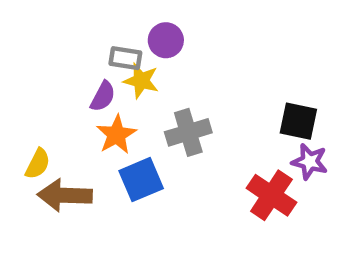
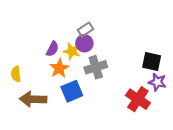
purple circle: (166, 40) -> (84, 43), moved
gray rectangle: (125, 58) -> (86, 30), moved, turned -42
yellow star: (141, 81) -> (72, 51), moved
yellow semicircle: (38, 164) -> (16, 74), moved, turned 147

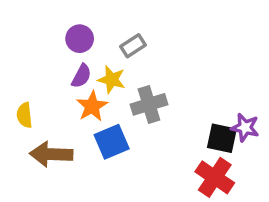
purple circle: (84, 43) -> (80, 39), moved
black square: (152, 62) -> (222, 138), moved
red cross: (138, 99) -> (215, 177), moved

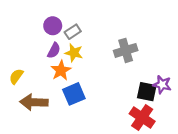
gray rectangle: (133, 46) -> (73, 32), moved
gray cross: (149, 104) -> (126, 50), moved
yellow semicircle: (24, 115) -> (16, 76), turned 42

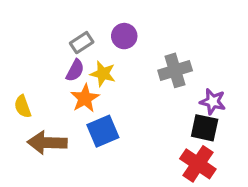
purple circle: (53, 26) -> (124, 36), moved
gray rectangle: (73, 32) -> (82, 43), moved
yellow semicircle: (16, 76) -> (23, 107), turned -56
purple star: (162, 85) -> (213, 102), moved

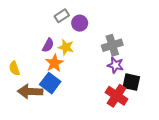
gray rectangle: (82, 43) -> (62, 16), moved
purple star: (213, 102) -> (115, 65), moved
blue square: (103, 131) -> (50, 83), moved, turned -30
red cross: (198, 164) -> (117, 96), moved

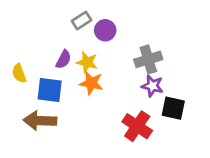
orange star: (54, 63) -> (91, 83), moved, turned -30
yellow semicircle: (14, 68) -> (19, 73), moved
blue square: (50, 83) -> (50, 90), moved, turned -30
red cross: (117, 96) -> (137, 126), moved

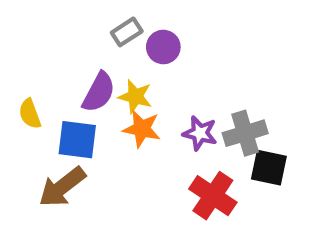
purple semicircle: (64, 59) -> (99, 92), size x1.4
gray cross: (148, 59) -> (245, 133), moved
purple star: (152, 86) -> (200, 133), moved
brown arrow: (40, 121) -> (62, 187), turned -40

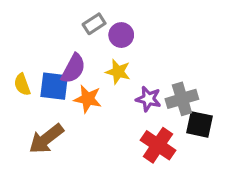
yellow star: (135, 97) -> (118, 72), moved
orange star: (142, 129) -> (88, 99), moved
blue square: (77, 140) -> (54, 86), moved

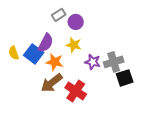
blue square: (54, 86) -> (34, 54), turned 30
black square: (199, 124) -> (125, 78), turned -30
brown arrow: (46, 139) -> (52, 83), moved
red cross: (158, 145) -> (76, 91), moved

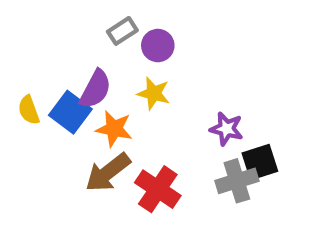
purple star: (93, 62) -> (226, 129), moved
gray cross: (114, 62) -> (237, 181), moved

